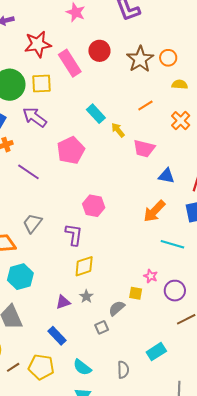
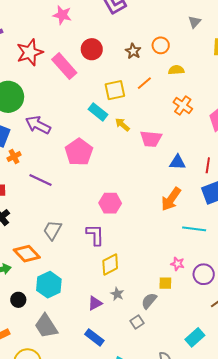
brown star: (140, 59) -> (133, 51), size x0.6
yellow square: (42, 84) -> (115, 90), moved
orange line: (145, 106) -> (144, 83), moved

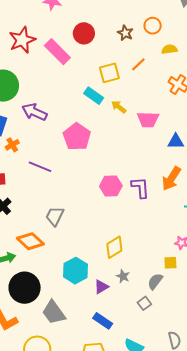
purple L-shape: (95, 235) -> (140, 187), moved
cyan hexagon: (49, 285) -> (75, 271), moved
black circle: (18, 300) -> (25, 288), size x2.0

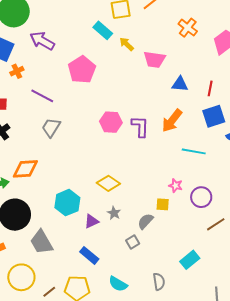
gray trapezoid: (55, 216) -> (51, 127), moved
orange diamond: (30, 241) -> (25, 169), turned -52
yellow diamond: (114, 247) -> (108, 183), turned 60

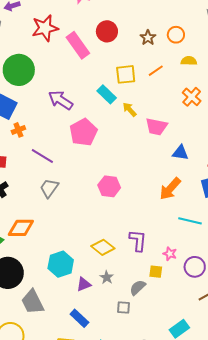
purple arrow: (42, 41) -> (61, 100), moved
purple L-shape: (140, 126) -> (138, 241), moved
gray square: (133, 242) -> (124, 307), turned 32

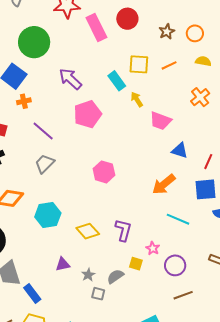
cyan hexagon: (61, 264) -> (48, 215), moved
gray star: (107, 277) -> (88, 275), moved
blue rectangle: (79, 318) -> (32, 294), moved

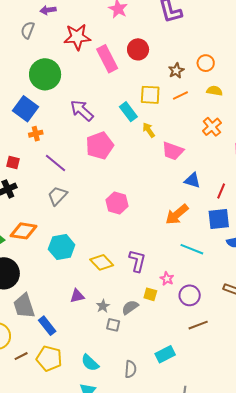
brown star: (167, 32) -> (176, 71), moved

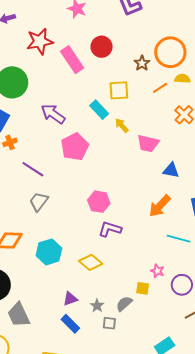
orange circle: (206, 63) -> (170, 52), size x1.8
orange line: (180, 96) -> (160, 88), moved
purple L-shape: (137, 261) -> (110, 229), moved, turned -80
blue rectangle: (47, 326) -> (70, 324), moved

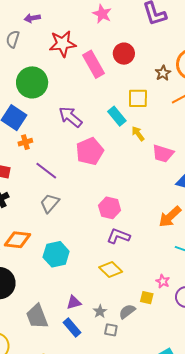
yellow diamond: (91, 262) -> (111, 269), moved
gray trapezoid: (19, 315) -> (37, 316), moved

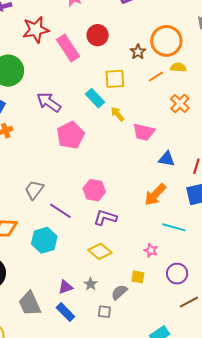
purple line: (46, 171) -> (60, 211), moved
pink star: (163, 281) -> (151, 250), moved
gray star: (100, 311) -> (91, 284), moved

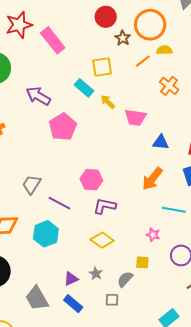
red circle: (98, 35) -> (106, 17), moved

